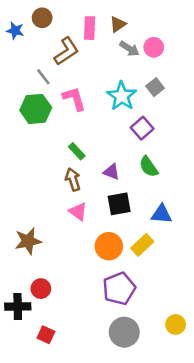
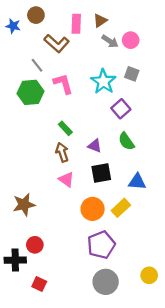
brown L-shape: (66, 51) -> (57, 43), turned 75
gray square: (155, 87) -> (132, 74), turned -32

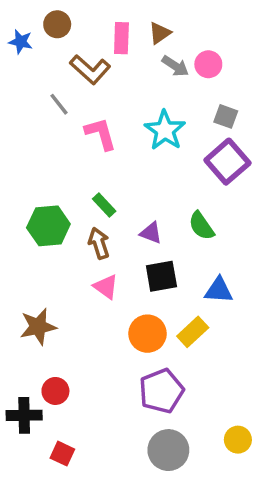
gray square: (132, 74) -> (226, 116), moved
green hexagon: (30, 92) -> (48, 226), moved
purple square: (121, 109) -> (227, 162), moved, size x1.4

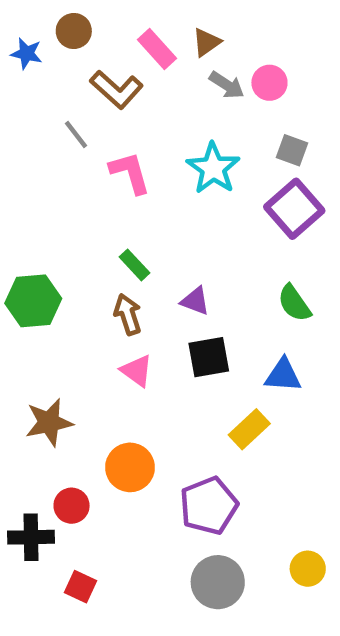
pink rectangle: (121, 38) -> (157, 49), turned -44
green hexagon: (48, 226) -> (33, 301), moved
green semicircle: (201, 226) -> (294, 303), moved
orange circle: (148, 334) -> (130, 467), moved

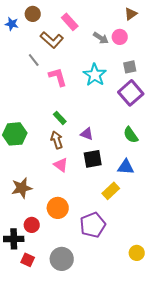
brown triangle: (206, 42) -> (131, 14), moved
gray square: (292, 150) -> (130, 67), turned -32
gray circle: (218, 582) -> (62, 259), moved
red square: (81, 587) -> (28, 260), moved

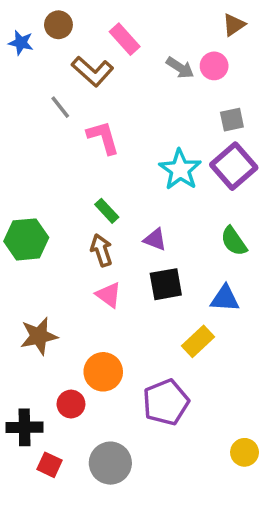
cyan star: (95, 75) -> (180, 170), moved
red circle: (32, 225) -> (71, 404), moved

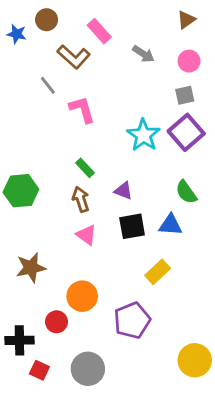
pink circle: (214, 66) -> (189, 61), moved
blue triangle: (225, 298) -> (171, 225), moved
yellow circle: (245, 452) -> (195, 360), size x1.5

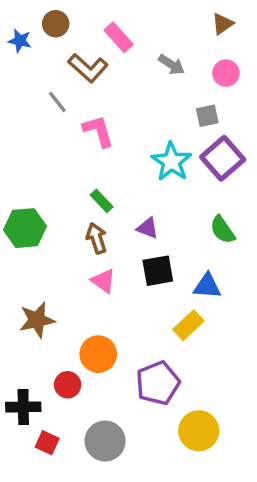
gray square: (185, 95) -> (207, 116), moved
blue triangle: (171, 225) -> (207, 286), moved
yellow circle: (195, 360) -> (199, 431), moved

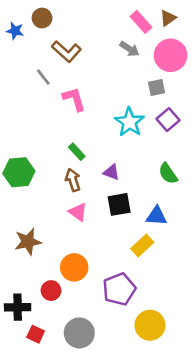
pink rectangle: (119, 37) -> (141, 22), moved
pink circle: (226, 73) -> (171, 55), size x1.6
purple square: (223, 158) -> (168, 120), size x0.7

